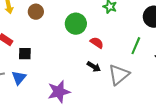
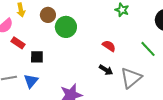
green circle: (76, 24) -> (66, 27), moved
green line: (136, 46) -> (148, 49), turned -66

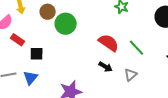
red semicircle: (109, 46) -> (109, 43), size x1.5
green line: (148, 49) -> (137, 48), moved
gray triangle: (131, 78) -> (131, 75), size x0.6

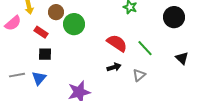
red rectangle: (18, 40) -> (41, 32), moved
black arrow: (106, 67) -> (114, 67), turned -48

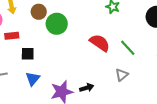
red rectangle: (41, 32) -> (12, 36), moved, turned -40
black arrow: (114, 67) -> (87, 88), moved
blue triangle: (39, 78) -> (33, 79), moved

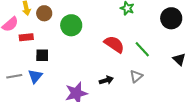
brown circle: (39, 12) -> (44, 13), moved
blue triangle: (33, 79) -> (35, 76), moved
black arrow: (87, 88) -> (106, 80), moved

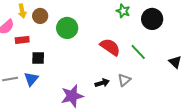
black circle: (171, 18) -> (152, 19), moved
gray triangle: (136, 76) -> (124, 80), moved

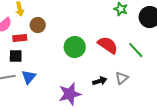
brown circle: (40, 16) -> (38, 25), moved
green circle: (67, 28) -> (75, 47), moved
black square: (38, 58) -> (16, 56), moved

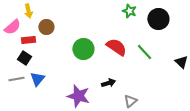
black square: (16, 56) -> (24, 58), turned 32
gray triangle: (122, 78) -> (130, 101), moved
purple star: (70, 94) -> (78, 96), turned 30

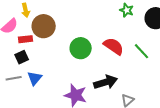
brown circle: (46, 27) -> (44, 26), size x1.5
black square: (24, 58) -> (22, 57), turned 32
black arrow: (108, 83) -> (106, 82), size x1.6

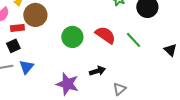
black arrow: (106, 82) -> (97, 71), size x0.7

